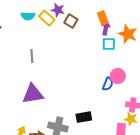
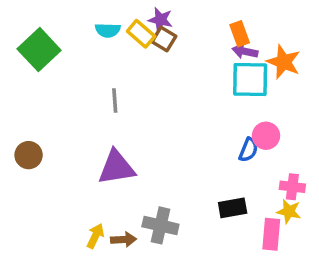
brown square: (71, 21) -> (164, 39), moved
purple arrow: (106, 28) -> (245, 51), turned -88
cyan square: (109, 44) -> (250, 79), size x1.6
black rectangle: (84, 117) -> (233, 208), moved

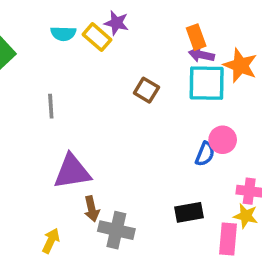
brown square: (164, 39) -> (146, 90), moved
gray line: (115, 101) -> (51, 106), moved
brown arrow: (124, 240) -> (92, 209), moved, turned 80

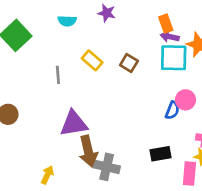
yellow rectangle: (97, 37) -> (92, 60), moved
brown arrow: (92, 209) -> (88, 151), size x1.6
yellow arrow: (51, 241) -> (47, 175), moved

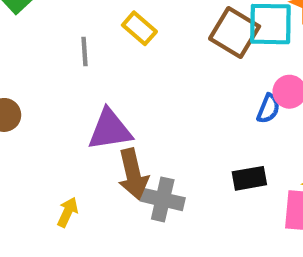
brown square: (129, 63) -> (235, 32), moved, size x1.6

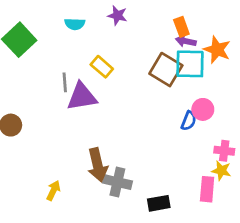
purple triangle: (110, 130) -> (82, 97), moved
black rectangle: (249, 178) -> (159, 203), moved

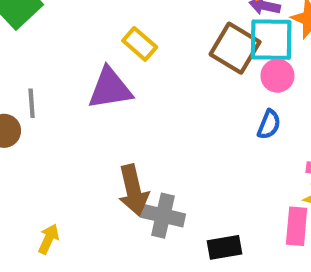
gray line: (65, 82) -> (32, 103), moved
pink circle: (203, 109) -> (277, 76), moved
yellow arrow: (53, 191) -> (49, 239), moved

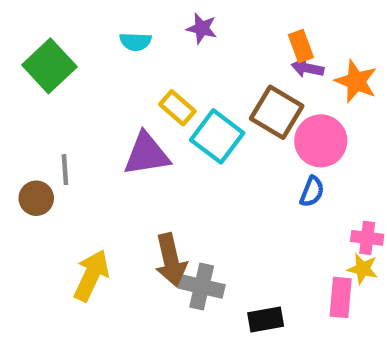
cyan square: (271, 40) -> (217, 136), moved, turned 36
pink circle: (277, 76) -> (321, 141), size x1.5
yellow arrow: (49, 239) -> (91, 275), moved, size x1.6

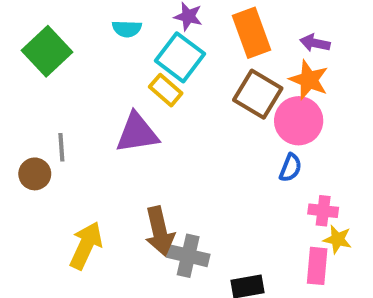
orange rectangle: (301, 46) -> (252, 33), moved, size x1.6
purple arrow: (308, 68) -> (315, 43), moved
orange star: (356, 81) -> (309, 80), moved
cyan square: (217, 136) -> (180, 57), moved
pink cross: (367, 238) -> (323, 211), moved

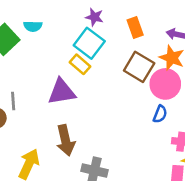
cyan semicircle: (127, 29) -> (33, 26), moved
orange rectangle: (252, 33) -> (135, 28), size x0.7
brown arrow: (160, 231) -> (66, 140), moved

